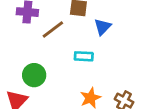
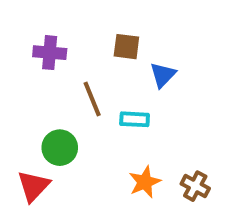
brown line: (53, 29) -> (92, 99), moved, turned -75

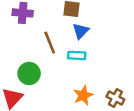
blue triangle: (163, 75) -> (81, 31), moved

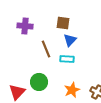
green circle: (29, 73) -> (39, 82), moved

